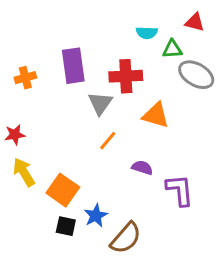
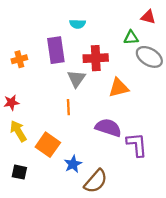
cyan semicircle: (147, 33) -> (78, 24), moved
orange triangle: (156, 115) -> (119, 88), turned -30
orange line: (108, 141) -> (68, 107), moved, turned -42
purple semicircle: (142, 168) -> (108, 128), size x1.6
black square: (66, 226) -> (19, 172), moved

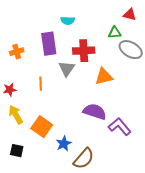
orange line: (68, 107) -> (41, 84), moved
purple L-shape: (137, 145) -> (120, 127), turned -35

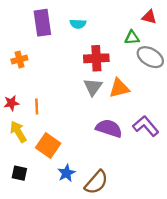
purple rectangle: (49, 44) -> (42, 23), moved
gray triangle: (67, 69) -> (93, 87), moved
orange line: (41, 84) -> (37, 106), moved
purple L-shape: (120, 127) -> (146, 126), moved
blue star: (64, 144) -> (66, 173), moved

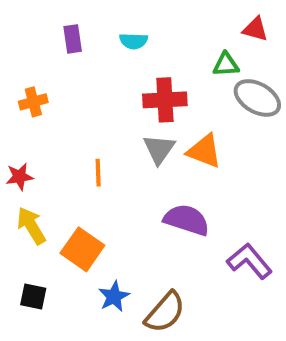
purple rectangle: (42, 23) -> (73, 39), size x0.6
orange triangle: (119, 88) -> (204, 151), turned 35
orange line: (37, 106) -> (98, 173), moved
purple L-shape: (146, 126) -> (249, 261), moved

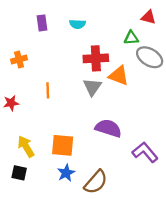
orange triangle: (204, 151) -> (119, 76), moved
orange line: (98, 173) -> (48, 90), moved
yellow arrow: (31, 226) -> (26, 147), moved
orange square: (82, 249) -> (63, 145), moved, turned -30

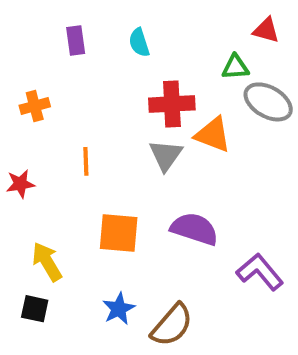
cyan semicircle: (77, 24) -> (139, 43), turned 70
orange square: (63, 145) -> (119, 233), moved

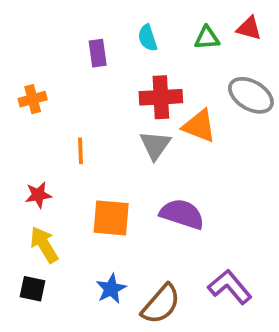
purple rectangle: (76, 40) -> (98, 53), moved
cyan semicircle: (139, 43) -> (148, 38), moved
green triangle: (235, 67) -> (207, 38), moved
red star: (20, 184) -> (38, 195), moved
purple L-shape: (260, 272) -> (230, 287), moved

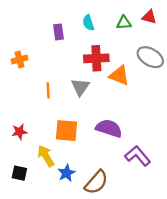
gray triangle: (155, 145) -> (80, 87), moved
red star: (38, 195) -> (19, 132), moved
yellow arrow: (44, 245) -> (46, 156), moved
purple L-shape: (230, 287) -> (138, 156), moved

